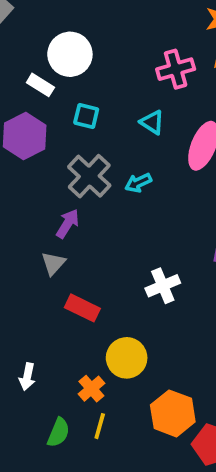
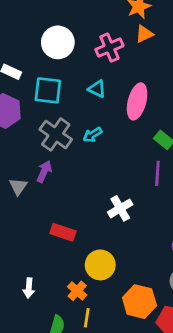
white circle: (70, 54) -> (58, 42), moved
cyan square: (86, 116) -> (48, 90), size x1.5
gray triangle: (53, 263) -> (18, 187), moved

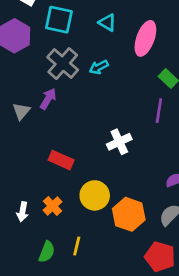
orange cross: (77, 291) -> (53, 206), moved
orange hexagon: (139, 302) -> (129, 214), moved

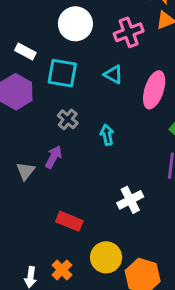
gray cross: (63, 64) -> (68, 119), size x0.6
cyan arrow: (99, 67) -> (107, 135), moved, turned 108

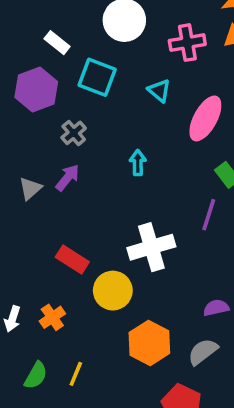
gray cross: (68, 119) -> (74, 133), moved
white cross: (130, 200) -> (151, 247), size x1.4
yellow circle: (106, 257) -> (113, 291), moved

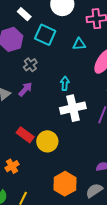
cyan triangle: (159, 90) -> (79, 44), turned -48
white cross: (151, 247) -> (73, 108), moved
yellow circle: (113, 291) -> (47, 141), moved

